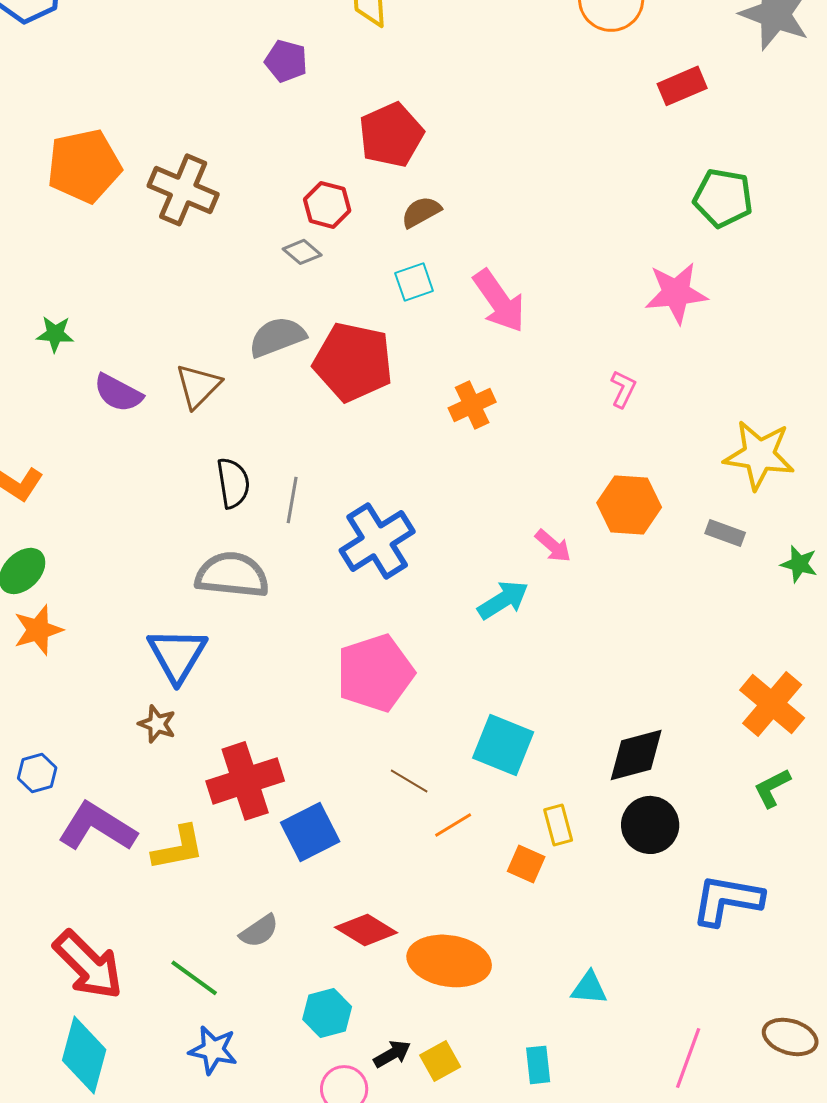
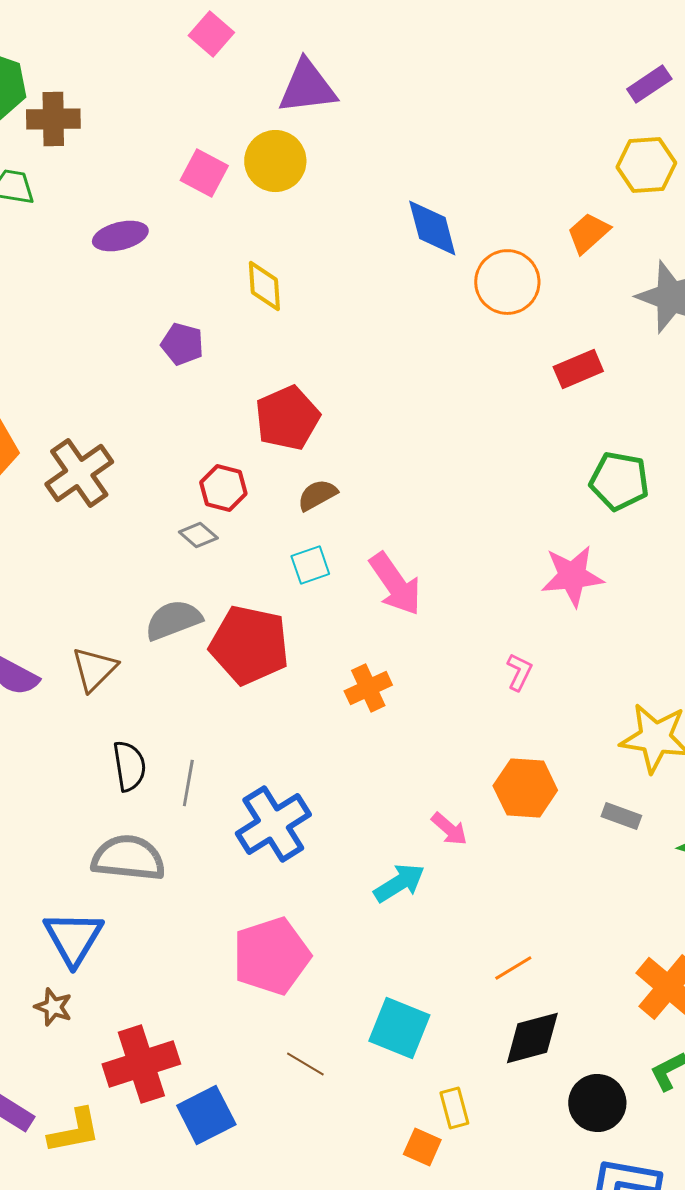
brown cross: (183, 190) -> (79, 473), turned 32
orange line: (453, 825) -> (513, 968), moved
black circle: (650, 825) -> (597, 1103), moved

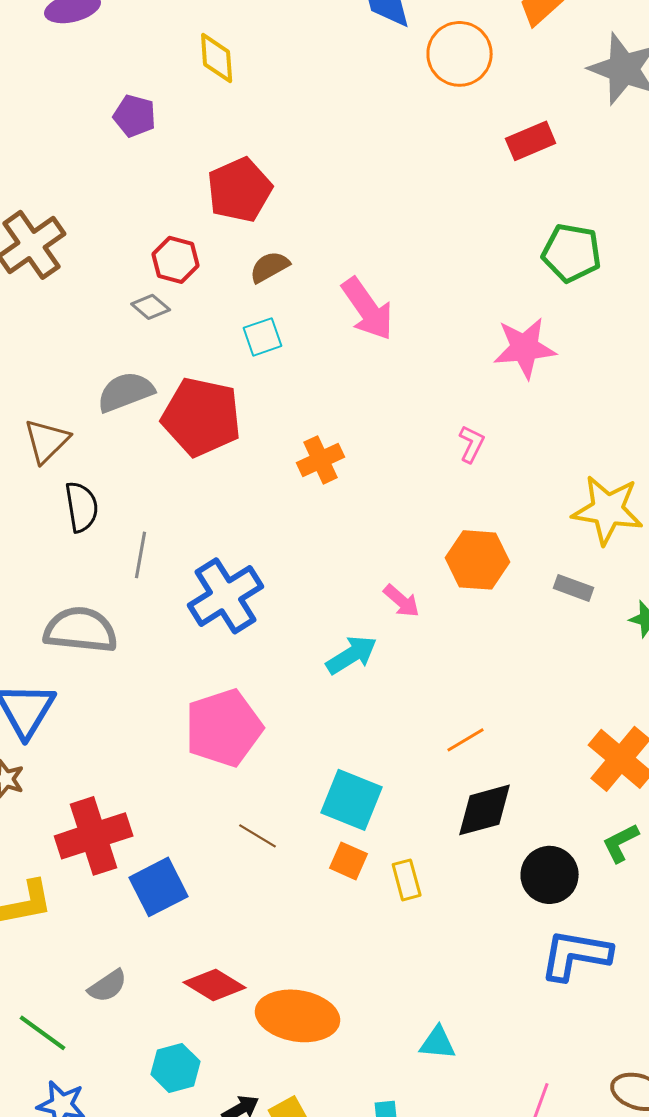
pink arrow: (395, 584) -> (368, 309), moved
black semicircle: (129, 766) -> (82, 507), moved
orange square: (422, 1147) -> (349, 861), moved

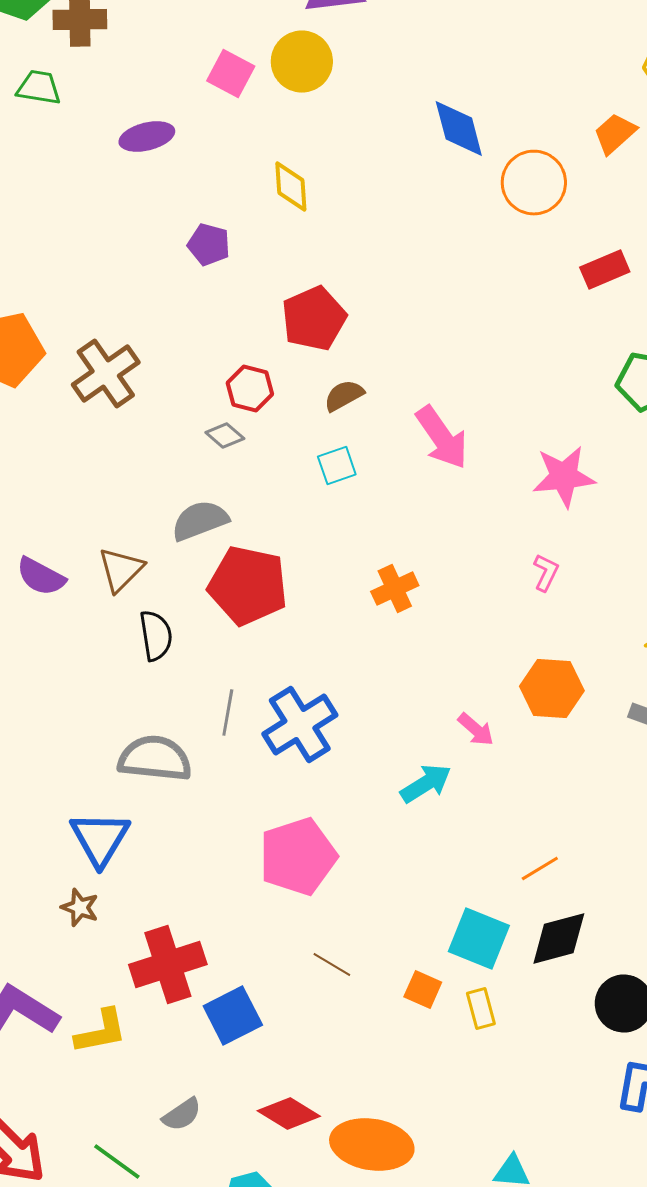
pink star: (525, 348) -> (564, 476), moved
red pentagon: (202, 417) -> (248, 586), moved
gray line: (141, 555) -> (228, 712), moved
cyan square: (352, 800) -> (479, 938), moved

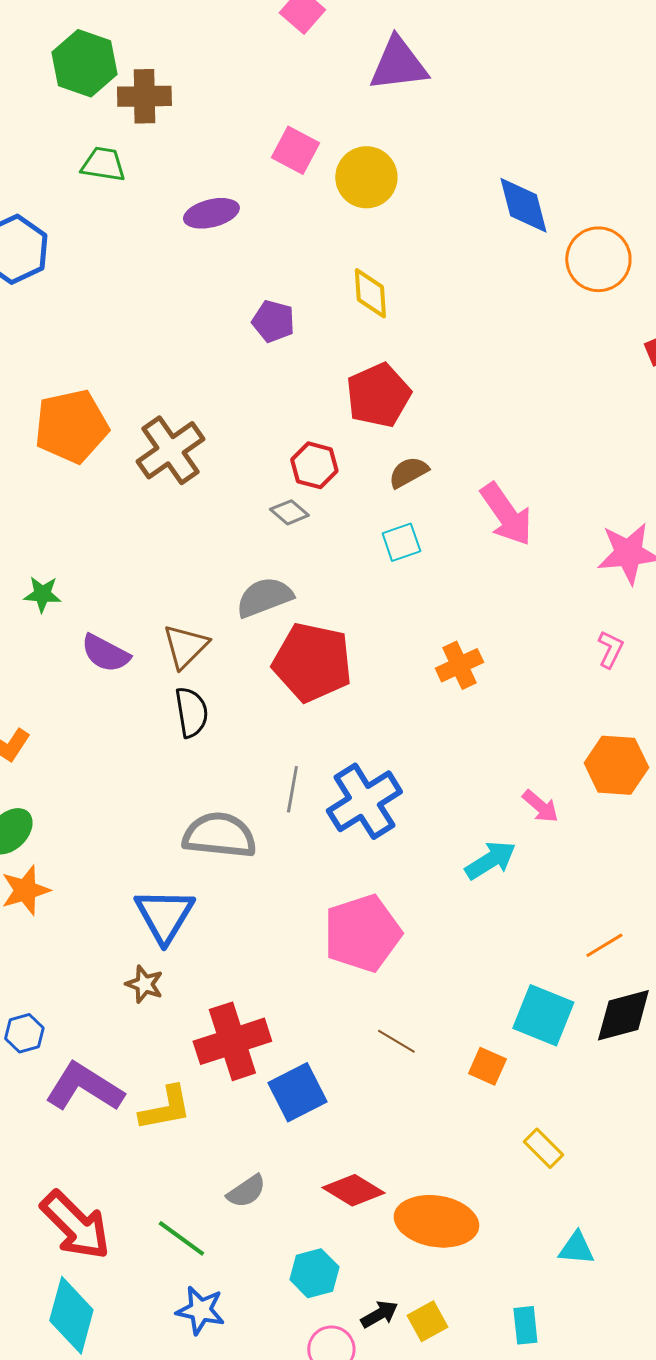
yellow circle: (302, 62) -> (366, 177), moved
yellow diamond: (291, 186) -> (370, 293), moved
black semicircle: (156, 636) -> (191, 712), moved
yellow rectangle: (481, 1008) -> (543, 1148), moved, turned -30

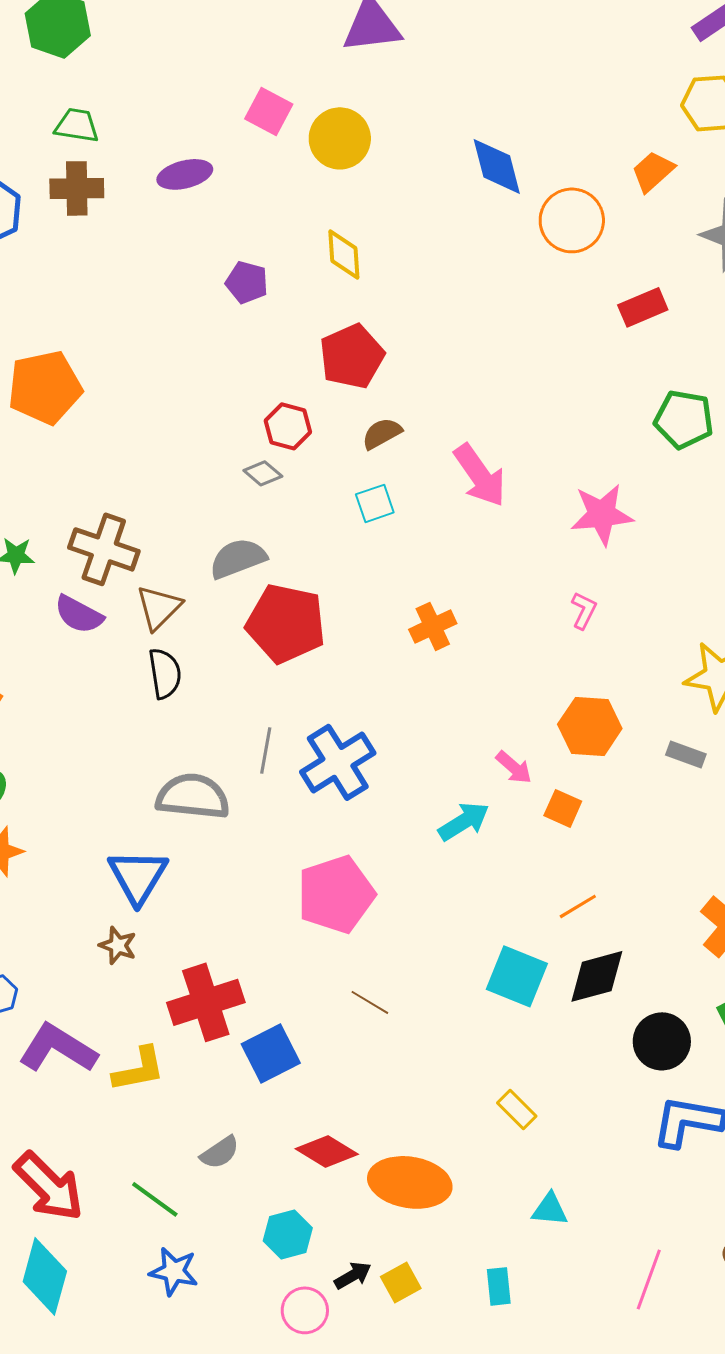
brown cross: (144, 96) -> (77, 188), moved
brown cross: (170, 450) -> (104, 549), moved, turned -36
orange square: (487, 1066) -> (563, 808), moved

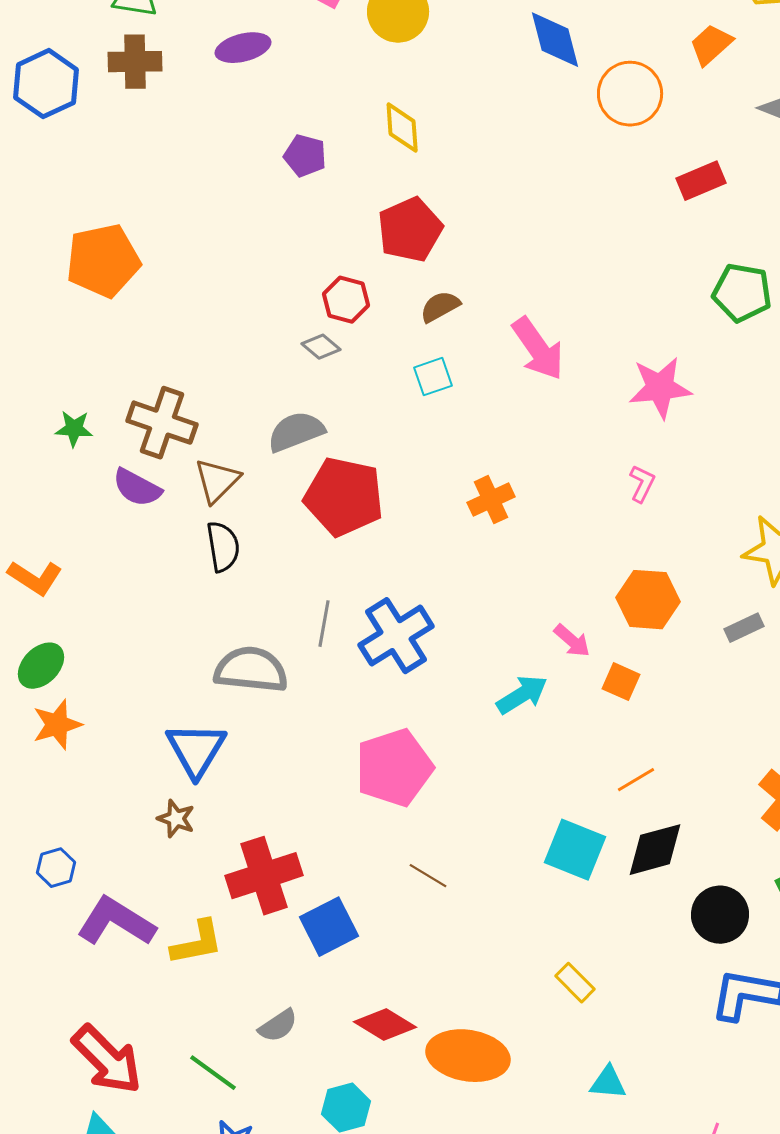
gray rectangle: (686, 754) -> (744, 628), turned -45

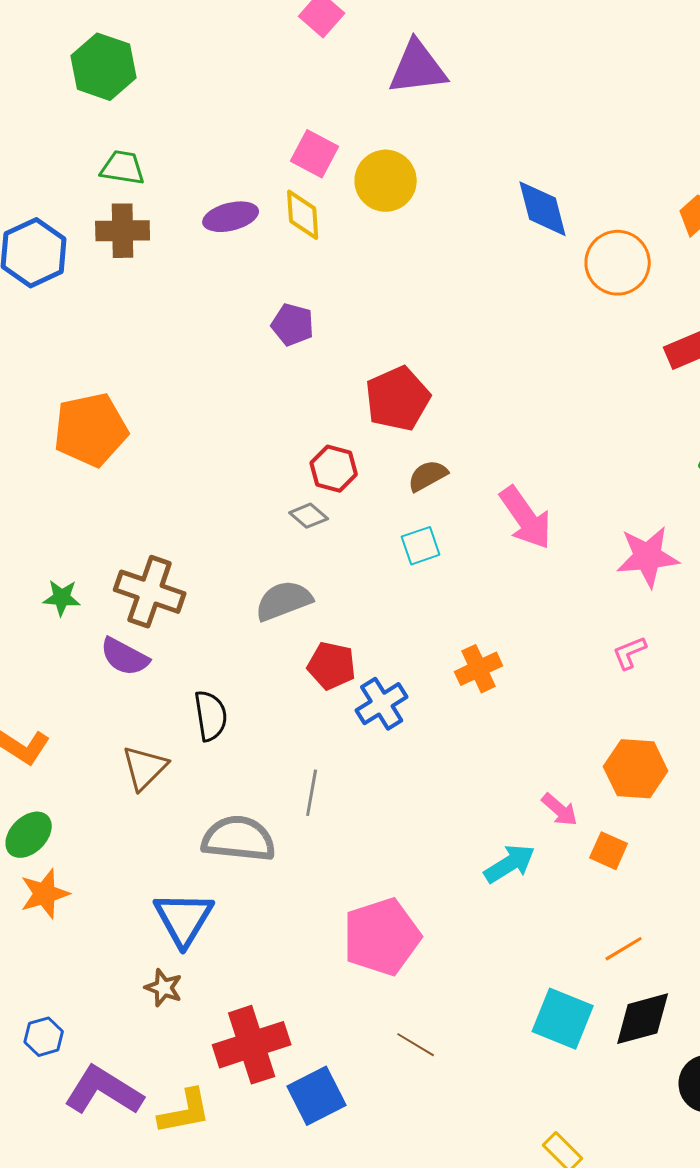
yellow diamond: (402, 128) -> (303, 215), moved
brown triangle: (217, 481) -> (145, 768), moved
pink L-shape: (642, 484) -> (630, 653), turned -138
red pentagon: (344, 497) -> (332, 666), size x0.6
blue cross: (396, 636) -> (382, 704), moved, size x0.7

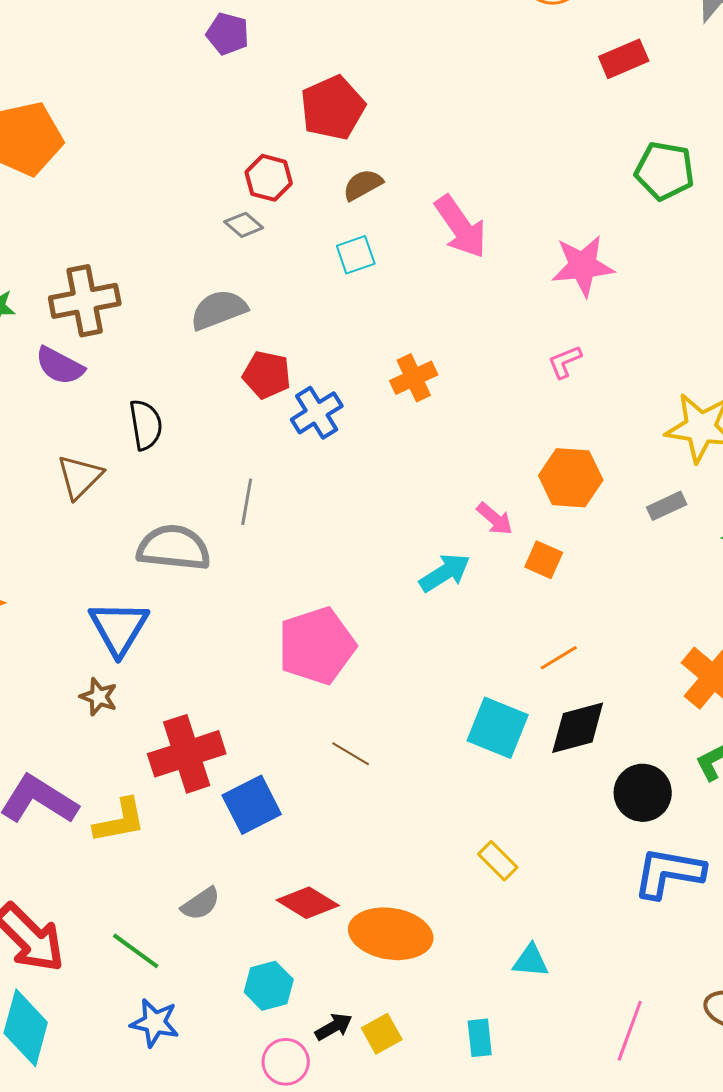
brown cross: (150, 592) -> (85, 301), turned -30

